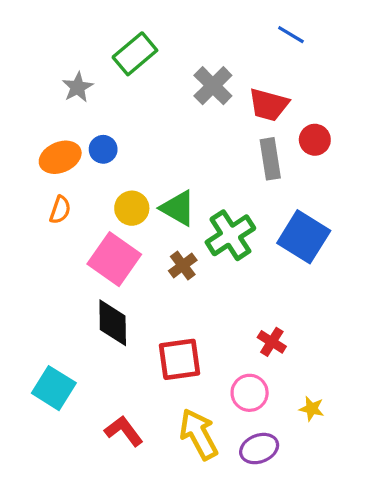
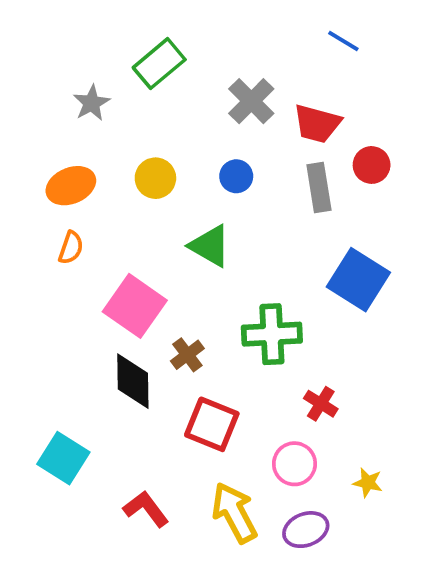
blue circle: (103, 149) -> (236, 176), moved
yellow circle: (132, 208) -> (155, 178), moved
green cross: (230, 235) -> (272, 334), moved, turned 30
brown cross: (183, 265) -> (187, 355), moved
red square: (180, 359) -> (212, 424), turned 30

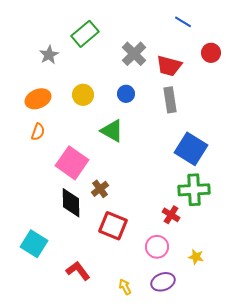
red circle: (372, 165) -> (211, 53), moved
green cross: (272, 334) -> (194, 190), moved
yellow arrow: (234, 513) -> (125, 287), moved, size x0.5

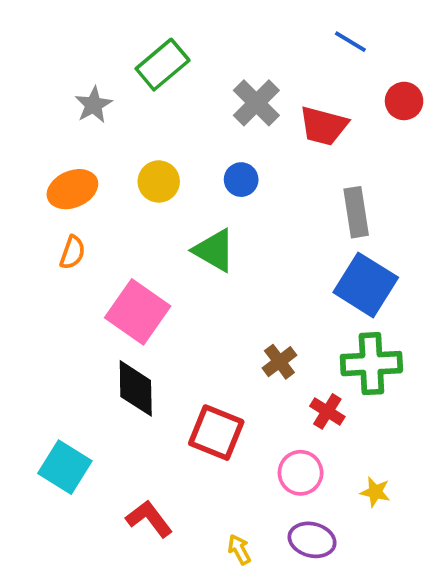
gray rectangle: (170, 100) -> (356, 212), moved
brown cross: (100, 189) -> (279, 362), moved
purple ellipse: (163, 282) -> (312, 540), turned 35

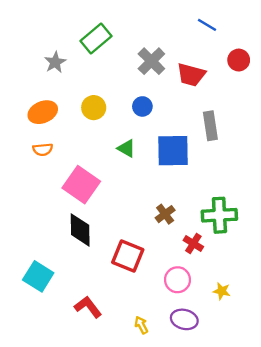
green triangle: (214, 250) -> (127, 148), size x0.7
orange semicircle: (72, 252) -> (43, 150), turned 66
blue square: (366, 285) -> (173, 151), moved, turned -33

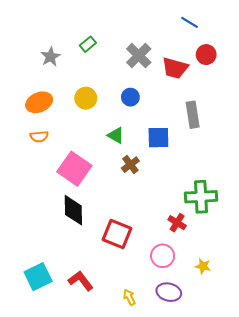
green rectangle: (96, 39) -> (88, 44), moved, size x0.6
red circle: (239, 60) -> (206, 55), moved
blue square: (173, 151) -> (158, 138), size x0.7
brown cross: (165, 214) -> (130, 165), moved
cyan square: (38, 276) -> (38, 277), moved, turned 32

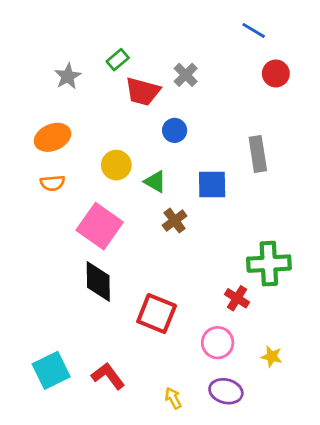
gray cross: (139, 56) -> (186, 75), size x0.7
red trapezoid: (175, 68) -> (143, 92), moved
yellow circle: (86, 98) -> (116, 165), moved

